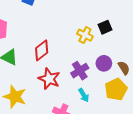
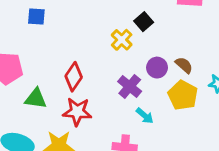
yellow cross: (85, 35) -> (122, 40), turned 35
red star: (49, 79) -> (77, 112), moved

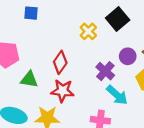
black square: (144, 22) -> (118, 19), size x1.5
yellow cross: (122, 40) -> (88, 31), moved
cyan arrow: (145, 116) -> (117, 95), size x1.5

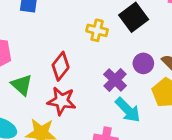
yellow cross: (88, 31) -> (97, 30), turned -35
green triangle: (29, 79) -> (22, 85), turned 30

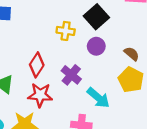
purple circle: (143, 63) -> (96, 46), moved
purple cross: (115, 80) -> (71, 75), moved

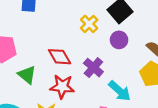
yellow cross: (66, 31) -> (89, 24), turned 36
red diamond: (37, 65) -> (60, 57), turned -65

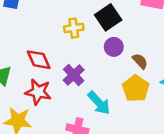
yellow cross: (89, 24) -> (74, 28), turned 30
purple circle: (119, 40) -> (114, 47), moved

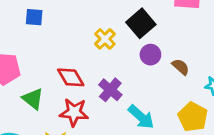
yellow cross: (74, 28) -> (105, 39), turned -30
yellow pentagon: (136, 88) -> (193, 117), moved

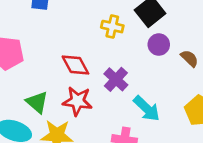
yellow cross: (105, 39) -> (112, 27), turned -35
green triangle: (33, 99) -> (37, 102), moved

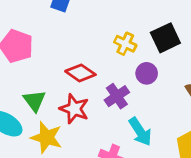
purple circle: (159, 45) -> (147, 73), moved
red diamond: (75, 65) -> (80, 73), turned -40

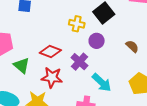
green triangle: (34, 101) -> (22, 65), moved

